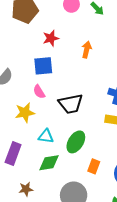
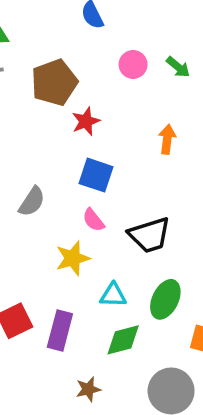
red star: (51, 38) -> (86, 121), moved
blue square: (43, 66) -> (96, 175), turned 30

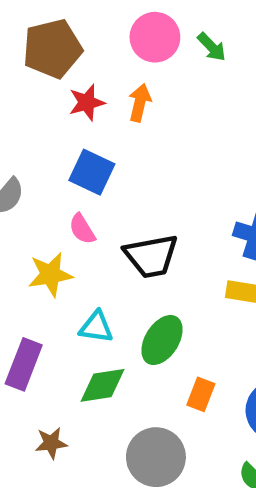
pink circle: (133, 64) -> (155, 37), size x1.4
orange arrow: (167, 139) -> (140, 103), moved

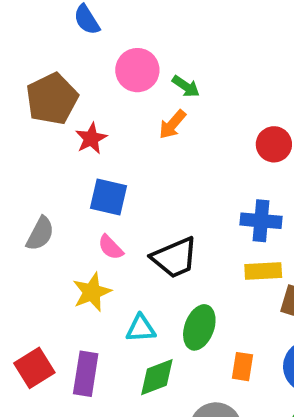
green arrow: (212, 47) -> (186, 86), moved
orange arrow: (140, 103) -> (172, 124), moved, turned -140

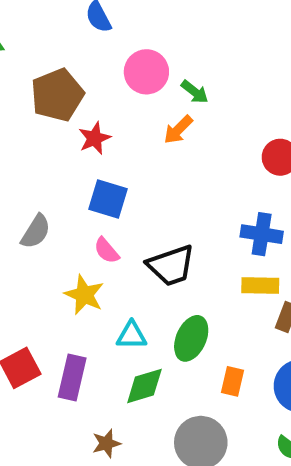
yellow star: (92, 292) -> (84, 295), turned -30

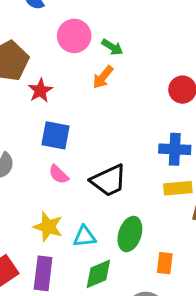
yellow star: (84, 295) -> (48, 227), moved

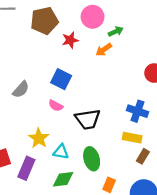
green arrow: (112, 47) -> (116, 32), turned -72
red star: (40, 90) -> (70, 40), moved
pink semicircle: (59, 174) -> (56, 106), turned -32
green ellipse: (130, 234) -> (92, 159), turned -50

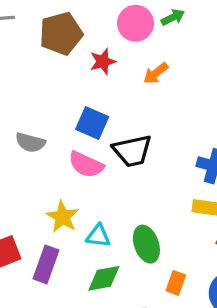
green arrow: (116, 32) -> (173, 17), moved
gray semicircle: (21, 89) -> (30, 142), turned 66
pink semicircle: (56, 106) -> (86, 165), size x1.5
black trapezoid: (88, 119) -> (132, 151), moved

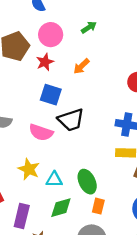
pink circle: (135, 23) -> (51, 35), moved
blue square: (92, 123) -> (51, 95), moved
purple rectangle: (46, 264) -> (22, 216), moved
orange rectangle: (176, 283) -> (98, 206), moved

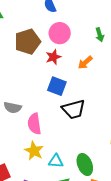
green arrow: (89, 27) -> (100, 35), moved, turned 104
pink semicircle: (41, 132) -> (34, 124), moved, turned 60

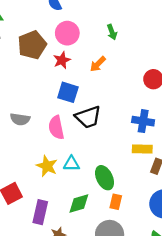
pink semicircle: (34, 124) -> (56, 128), moved
cyan triangle: (56, 161) -> (71, 164), moved

